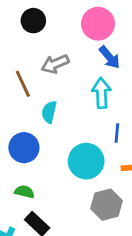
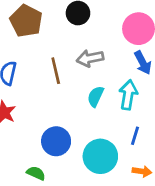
cyan semicircle: (49, 112) -> (96, 96), moved
blue circle: (24, 148) -> (56, 141), moved

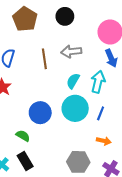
cyan circle: (100, 156) -> (75, 108), moved

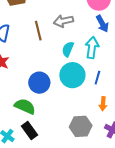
green semicircle: (23, 136) -> (25, 106), size x1.5
orange arrow: (104, 141) -> (103, 104), turned 88

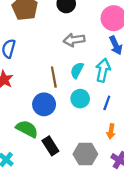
brown line: (38, 31) -> (54, 77), moved
cyan circle: (72, 75) -> (80, 99), size x0.7
black rectangle: (29, 130) -> (50, 146), moved

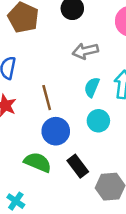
brown line: (54, 77) -> (47, 98), moved
black rectangle: (50, 146) -> (78, 166), moved

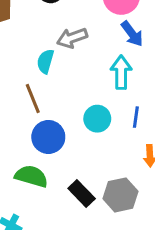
cyan semicircle: (92, 87) -> (45, 61), moved
black rectangle: (78, 166) -> (82, 193), moved

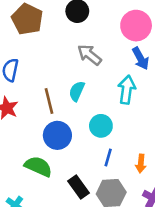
gray arrow: (72, 38) -> (89, 55), turned 50
cyan semicircle: (45, 61) -> (77, 91), moved
blue line: (136, 117) -> (108, 158), moved

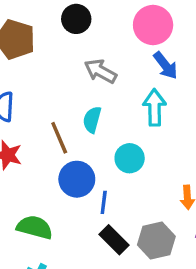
blue line: (108, 158) -> (104, 202), moved
green semicircle: (38, 166) -> (35, 227), moved

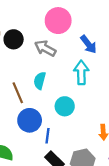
black circle: (76, 19) -> (14, 39), moved
pink circle: (153, 25) -> (58, 21), moved

